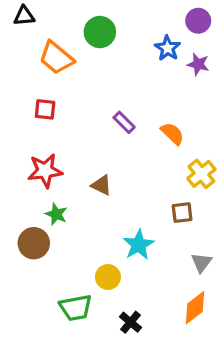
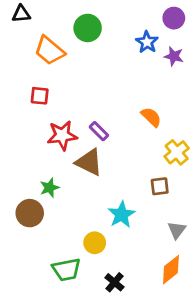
purple rectangle: (124, 122) -> (99, 131), moved
red star: (45, 171) -> (62, 135), moved
brown triangle: (101, 185) -> (89, 162), size x1.5
green star: (56, 214) -> (49, 188), turned 30

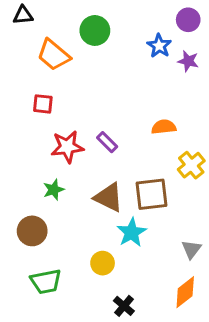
orange semicircle: (151, 117) -> (164, 127), turned -50
brown triangle: (89, 162) -> (109, 197), moved
brown square: (160, 186) -> (151, 194), moved, size x1.6
green star: (49, 188) -> (54, 190), moved
green trapezoid: (66, 270) -> (46, 281), moved

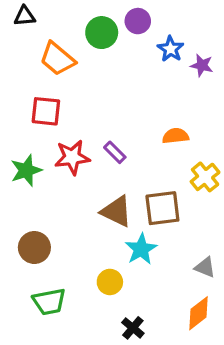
purple circle: (188, 20) -> (138, 21), moved
red square: (43, 104) -> (46, 111), size x1.4
green star: (54, 190) -> (26, 170), moved, size x1.4
gray triangle: (191, 249) -> (205, 267), turned -45

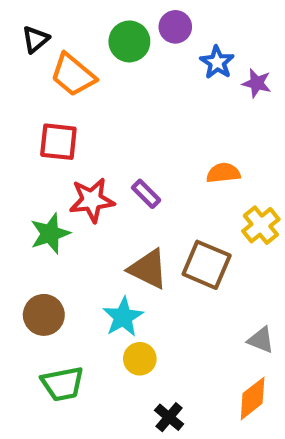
black triangle: (25, 16) -> (35, 39), moved, turned -35
green star: (26, 170) -> (50, 234), moved
brown square: (162, 208) -> (207, 265), turned 30
cyan star: (141, 249) -> (123, 317), moved

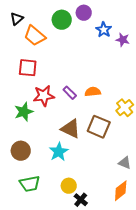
orange semicircle: (223, 173) -> (93, 92), moved
yellow circle: (140, 359) -> (69, 186), moved

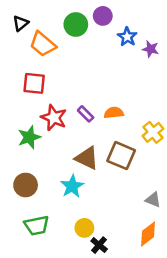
red star: (44, 96) -> (54, 118), turned 30

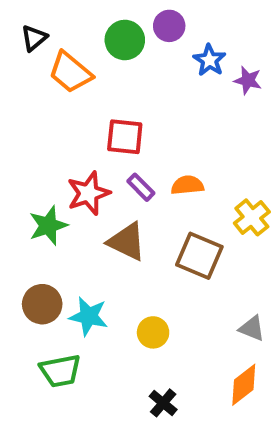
red square: (34, 83) -> (125, 137), moved
red star: (54, 118) -> (89, 193), turned 30
brown triangle: (87, 158) -> (127, 242), moved
cyan star: (72, 186) -> (89, 316), moved, turned -30
yellow circle: (84, 228) -> (153, 332), moved

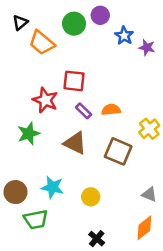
red star: (89, 193) -> (45, 100), moved, turned -30
brown circle: (42, 304) -> (15, 192), moved

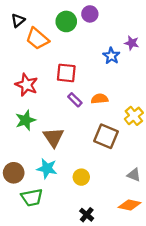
blue star: (124, 36) -> (111, 56), moved
red star: (45, 100) -> (27, 85), moved
brown triangle: (75, 143) -> (53, 137), moved, turned 30
orange diamond: (144, 228) -> (130, 205), turned 50

